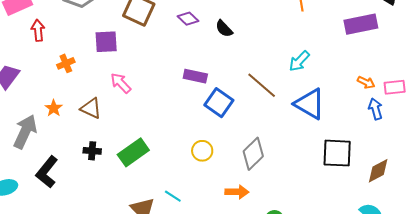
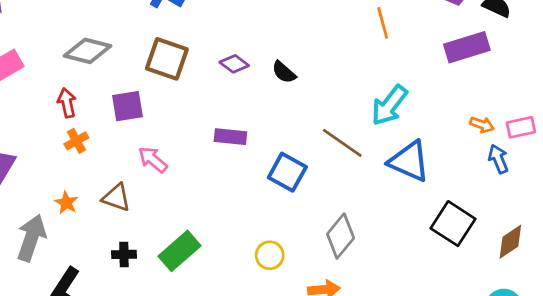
red arrow: (38, 30) -> (67, 103), moved
cyan arrow: (299, 61) -> (389, 105), size x1.4
purple rectangle: (195, 76) -> (230, 137), moved
yellow circle: (202, 151) -> (270, 255), moved
black square: (337, 153) -> (453, 224), turned 36

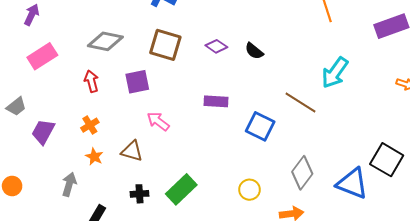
orange cross: (76, 141) -> (90, 125), moved
blue triangle: (409, 161) -> (352, 183), moved
gray arrow: (31, 238) -> (69, 184), size x0.7

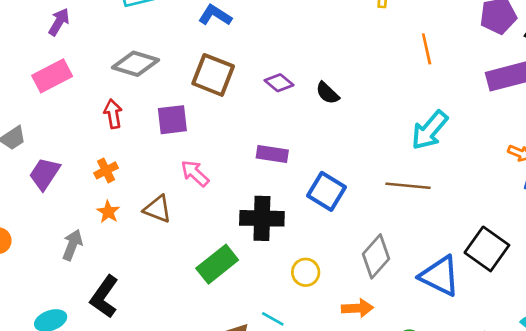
purple arrow: (32, 15) -> (59, 22), moved
brown line: (301, 102) -> (408, 186), moved, turned -32
black cross: (140, 194) -> (262, 218), moved, size x1.8

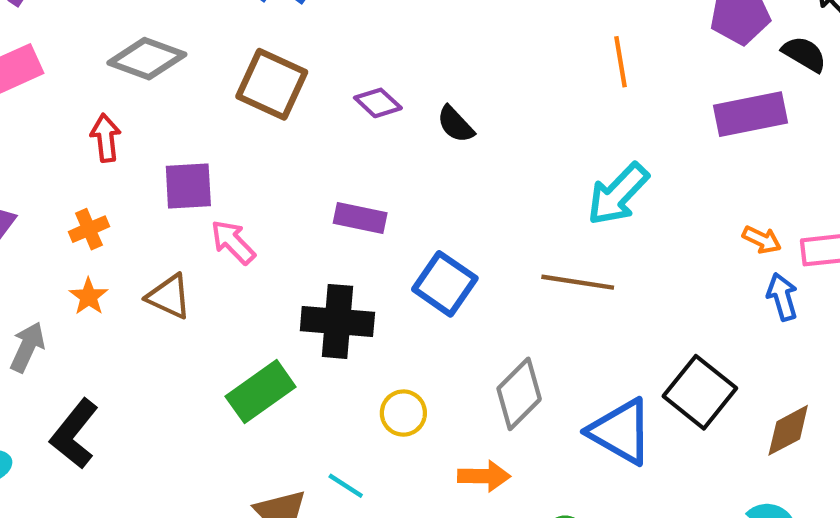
purple square: (172, 120) -> (188, 186), moved

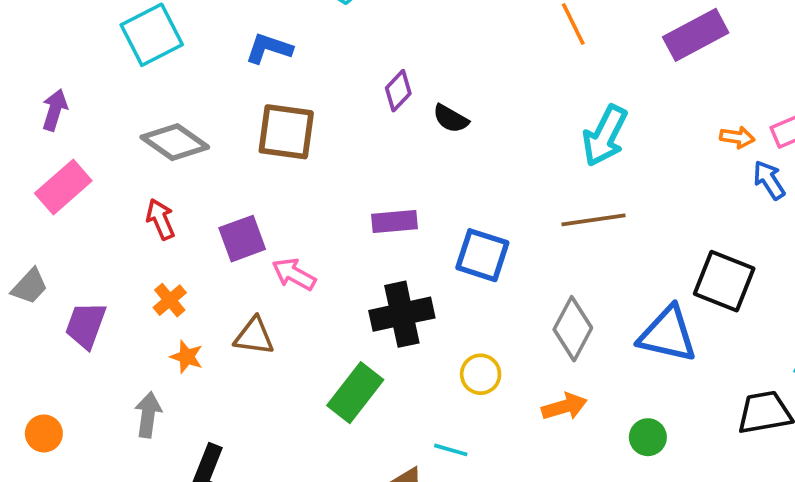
gray diamond: (147, 59) -> (175, 142), turned 32
purple diamond: (378, 103) -> (398, 91), moved, turned -72

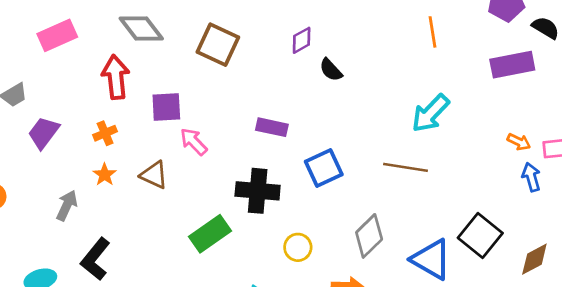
red arrow: (160, 219) -> (116, 77), size x1.5
blue square: (482, 255) -> (324, 168), turned 30

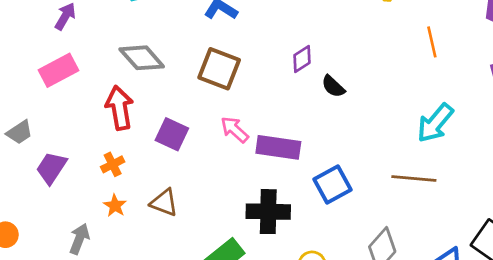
purple square: (166, 107) -> (172, 134), turned 32
purple rectangle: (272, 127) -> (278, 147), size x1.4
pink arrow: (194, 142) -> (235, 130), moved

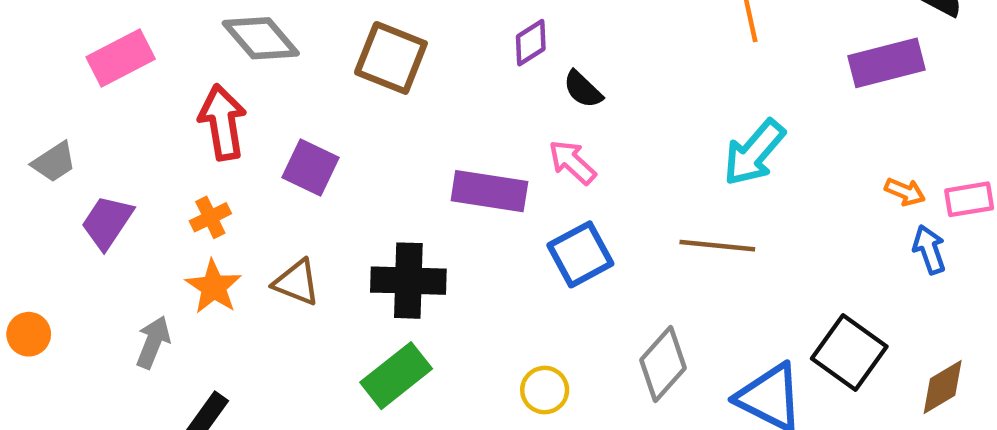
pink arrow: (235, 130) -> (572, 162), moved
orange star: (115, 206) -> (214, 287), size x1.4
black cross: (268, 212) -> (408, 281), moved

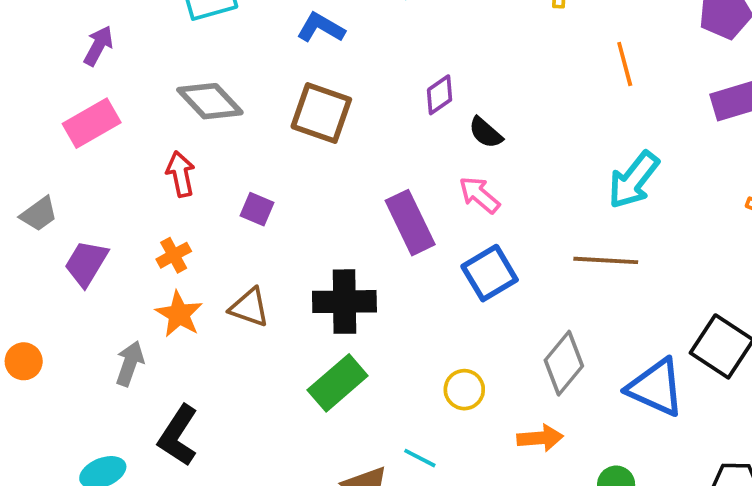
red arrow: (223, 122) -> (181, 174), size x0.7
purple square: (310, 167) -> (257, 209), size x0.7
purple rectangle: (489, 191) -> (410, 223), turned 58

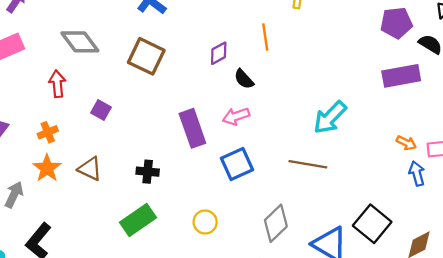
orange line: (625, 64) -> (265, 37), moved
pink arrow: (479, 195) -> (236, 116), turned -65
black cross: (344, 302) -> (148, 172), size x0.6
yellow circle: (464, 390) -> (205, 222), moved

